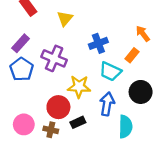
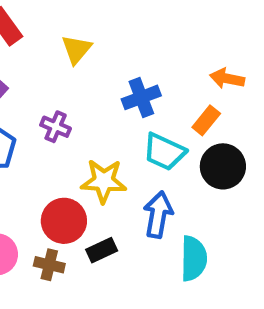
orange arrow: (143, 34) -> (227, 79), turned -42
purple cross: (54, 58) -> (56, 127), size x0.6
black circle: (141, 92) -> (223, 166), moved

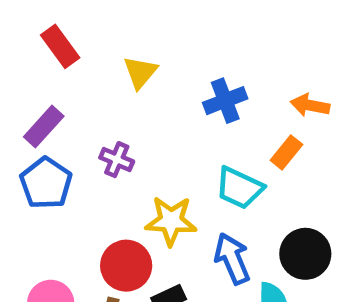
blue cross: (141, 97) -> (225, 101), moved
black circle: (223, 166) -> (305, 254), moved
blue arrow: (158, 215) -> (232, 259), turned -33

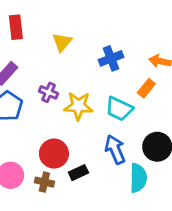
red rectangle: (60, 46) -> (16, 27), turned 30
yellow star: (171, 221) -> (78, 106), moved

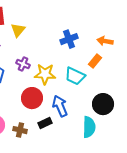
yellow triangle: (62, 42) -> (18, 30), moved
blue arrow: (115, 149) -> (60, 106), moved
red circle: (54, 154) -> (32, 98), moved

